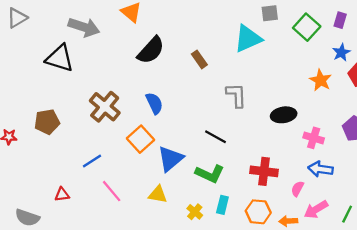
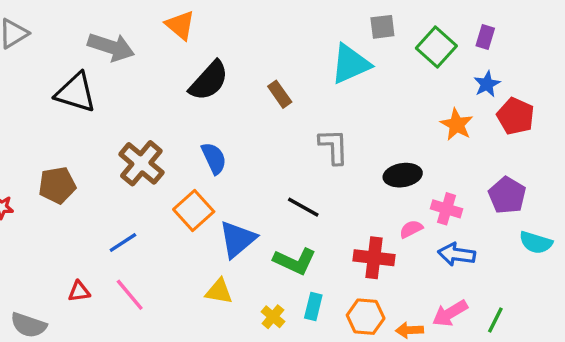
pink semicircle: (297, 189) -> (411, 229), moved, turned 35
pink line: (112, 191) -> (130, 295), moved

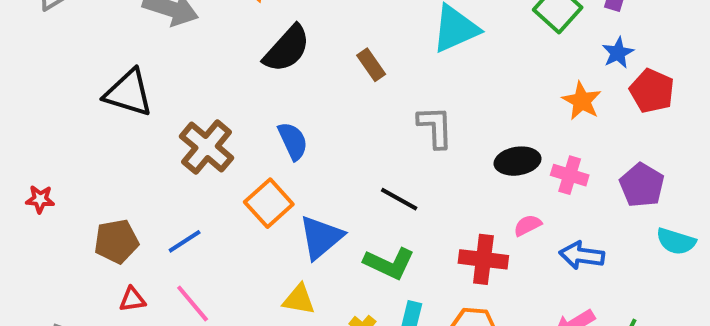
black triangle: (76, 93) -> (128, 93), moved
brown pentagon: (57, 185) -> (116, 241), moved
pink cross: (446, 209) -> (570, 175), moved

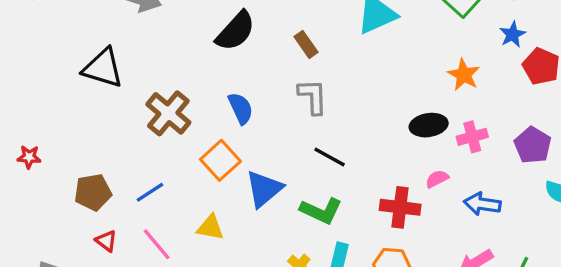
orange star: (582, 101) -> (464, 75), moved
gray L-shape: (435, 127) -> (313, 97), moved
pink cross: (570, 175) -> (472, 137), turned -32
red triangle: (132, 299) -> (106, 241), turned 45
yellow triangle: (299, 299) -> (210, 227), moved

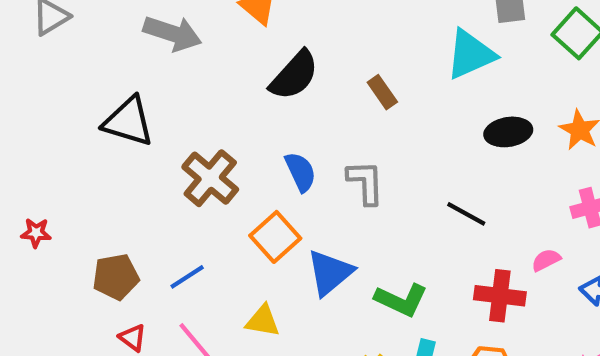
gray L-shape: (313, 97) -> (366, 182), moved
black ellipse: (429, 125) -> (508, 132), moved
black line: (330, 157) -> (466, 214), moved

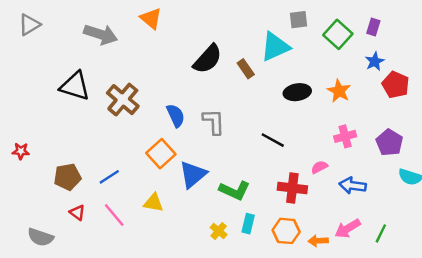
black semicircle: (294, 75) -> (208, 59), moved
brown rectangle: (382, 92) -> (246, 69), moved
brown cross: (210, 178) -> (123, 100), moved

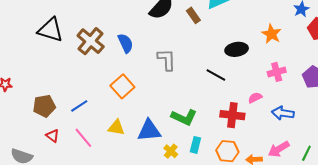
black ellipse: (297, 92) -> (237, 49), moved
blue semicircle: (176, 115) -> (126, 43), moved
blue triangle: (193, 174) -> (149, 131), moved, turned 35

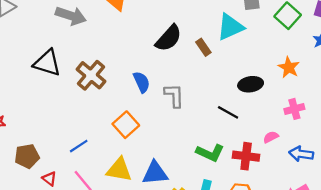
blue semicircle: (126, 43) -> (142, 82), moved
brown pentagon: (44, 106) -> (27, 156), moved
green L-shape: (184, 117) -> (210, 153), moved
yellow triangle: (116, 128) -> (119, 170), size x1.4

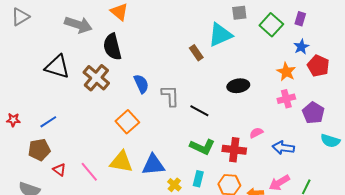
black semicircle: (169, 38) -> (112, 47), moved, turned 124
orange star: (289, 67) -> (286, 72), moved
pink cross: (294, 109) -> (286, 99), moved
black line: (228, 112) -> (199, 111), moved
blue line: (79, 146) -> (48, 122), moved

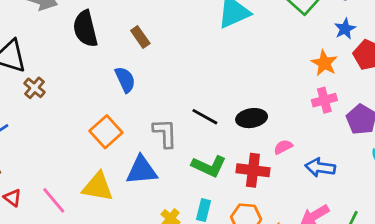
brown rectangle: (196, 53) -> (140, 37), moved
brown cross: (96, 78) -> (35, 88), moved, size x0.6
black ellipse: (238, 86) -> (252, 118), moved
gray L-shape: (170, 96) -> (165, 133), moved
blue triangle: (153, 165) -> (142, 170), moved

